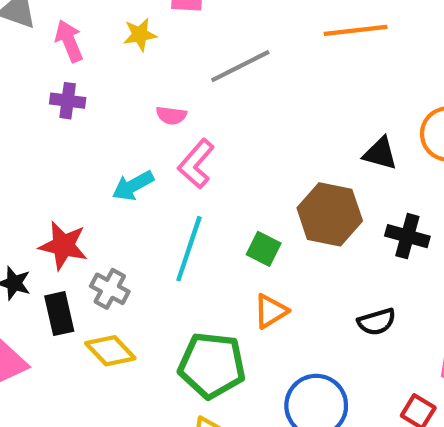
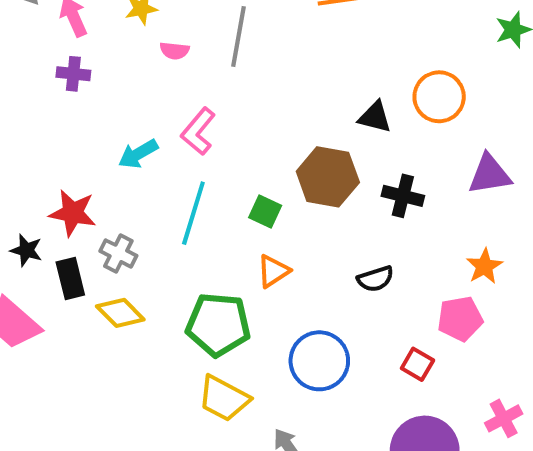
gray line: (240, 66) -> (238, 37), turned -52
pink semicircle: (171, 115) -> (175, 51), moved

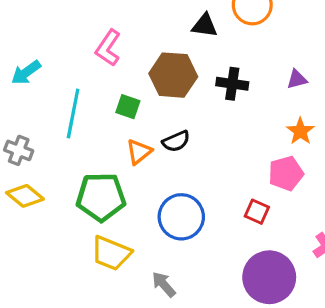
pink L-shape: (198, 131) -> (108, 48), moved
purple triangle: (490, 174) -> (297, 79), moved, size x0.6
black semicircle: (375, 279) -> (176, 141), moved

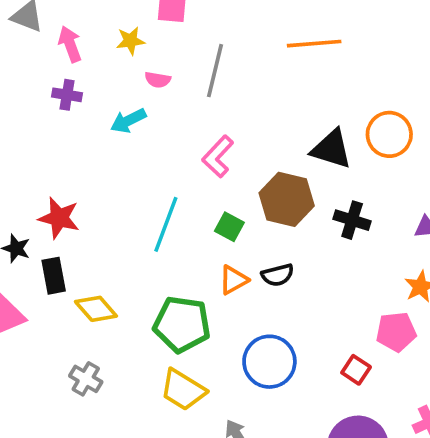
black triangle: (205, 25) -> (331, 149), size x1.4
cyan arrow: (26, 72) -> (128, 121), moved
gray cross: (19, 150) -> (86, 379), moved

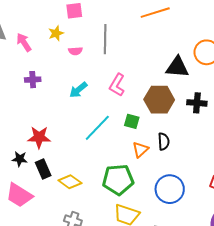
purple cross: (67, 95) -> (33, 80), moved
cyan arrow: (128, 121) -> (78, 90), moved
cyan line: (166, 224) -> (97, 128), turned 36
black semicircle: (278, 275) -> (164, 141), turned -66

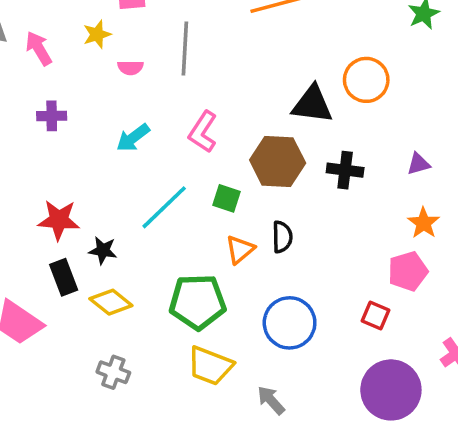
black star: (20, 159) -> (103, 250), moved

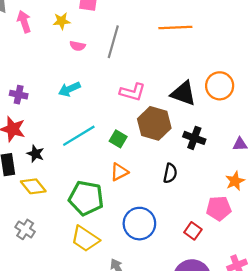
purple cross: (52, 116) -> (19, 95), moved
pink L-shape: (203, 132) -> (132, 92), moved, turned -120
black semicircle: (282, 237) -> (170, 173), moved

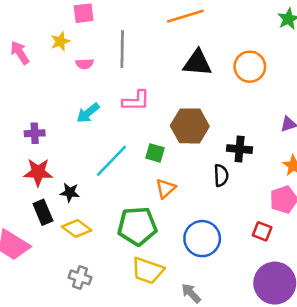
pink L-shape: (132, 92) -> (136, 101), moved
black triangle: (183, 93) -> (197, 63), moved
black cross: (194, 138) -> (240, 149), moved

